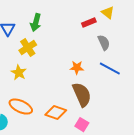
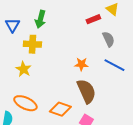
yellow cross: (28, 48) -> (32, 44), turned 36

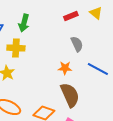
red rectangle: (93, 19) -> (71, 16), moved
gray semicircle: (108, 39) -> (77, 44), moved

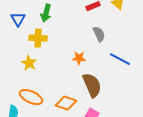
orange star: (65, 68) -> (79, 58), moved

